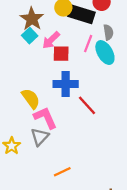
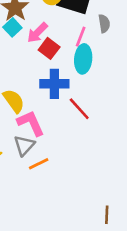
cyan ellipse: (105, 53) -> (83, 59), moved, turned 35
red square: (61, 54) -> (49, 48), turned 36
orange line: (62, 172) -> (39, 164), moved

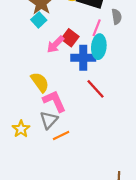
pink arrow: (37, 33) -> (55, 44), moved
blue cross: (54, 84) -> (83, 58), moved

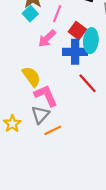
pink line: (97, 28) -> (57, 14), moved
red square: (70, 38) -> (77, 31), moved

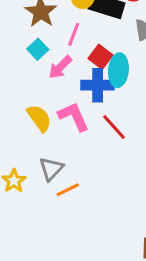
cyan square: (30, 14) -> (38, 49), moved
pink L-shape: (46, 96) -> (74, 117), moved

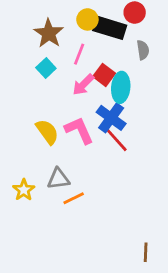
pink arrow: (60, 67) -> (83, 85), moved
blue cross: (98, 85) -> (111, 118), moved, turned 36
gray triangle: (51, 169) -> (58, 179), turned 40

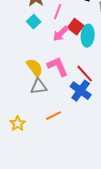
blue cross: (111, 118) -> (81, 91), moved
gray triangle: (58, 179) -> (39, 87), moved
yellow star: (24, 190) -> (18, 124), moved

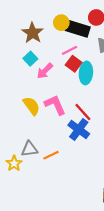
pink line: (58, 12) -> (70, 50), moved, turned 42
pink arrow: (61, 34) -> (45, 71), moved
gray triangle: (39, 87) -> (29, 149), moved

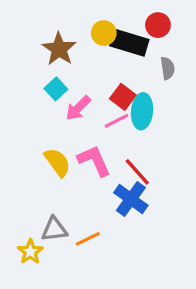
pink line: (70, 50) -> (116, 121), moved

